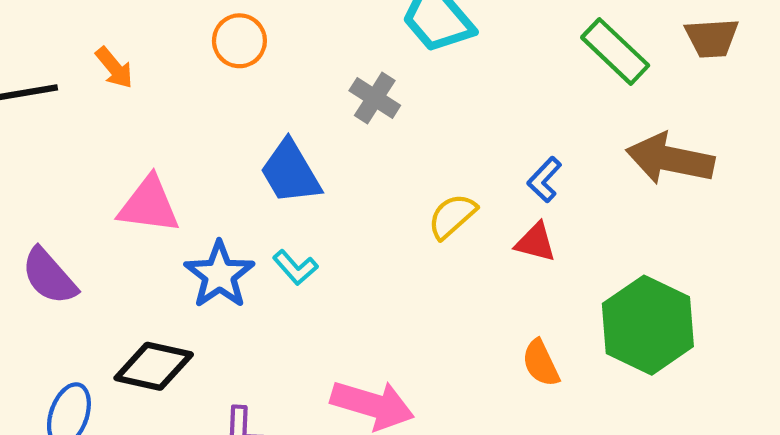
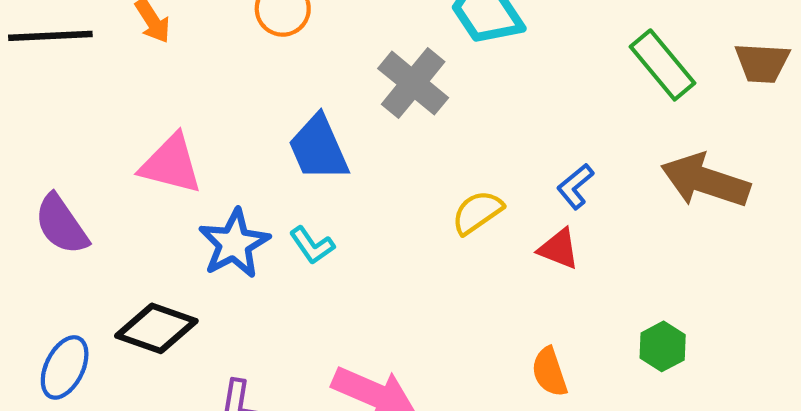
gray cross: (375, 98) -> (413, 83), size x1.4
green hexagon: (648, 325) -> (663, 346), size x0.5

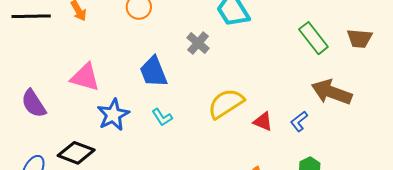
gray cross: (413, 83) -> (198, 43), size x0.7
blue L-shape: (575, 186) -> (299, 121), moved
yellow semicircle: (477, 212) -> (226, 104), size x1.5
cyan L-shape: (312, 245) -> (162, 117), moved

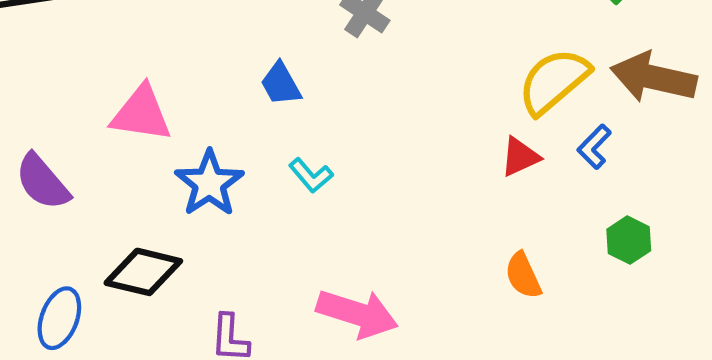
blue trapezoid: (153, 72) -> (281, 84), size x0.7
yellow semicircle: (226, 104) -> (554, 81), moved
red triangle: (263, 122) -> (520, 157), turned -40

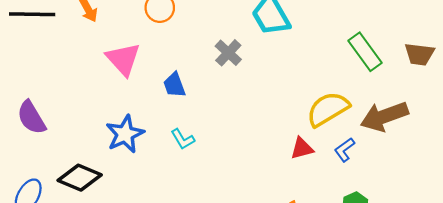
brown arrow: (653, 78) -> (384, 116), turned -42
pink triangle: (141, 114) -> (123, 59), moved, turned 30

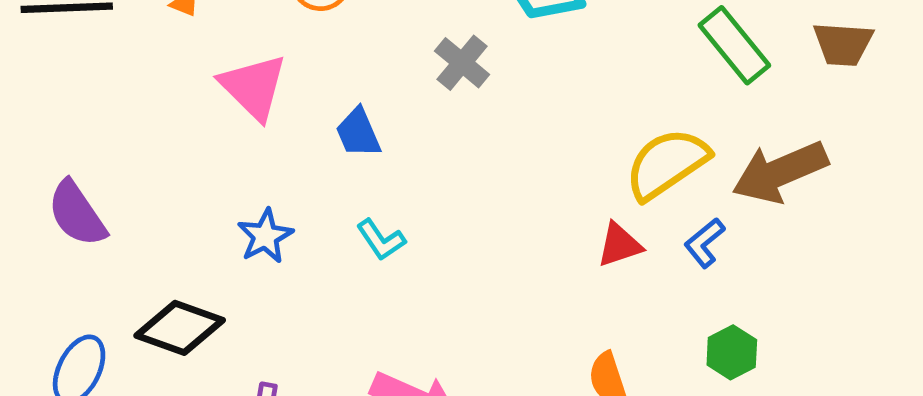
blue star: (125, 134) -> (265, 236), size x0.7

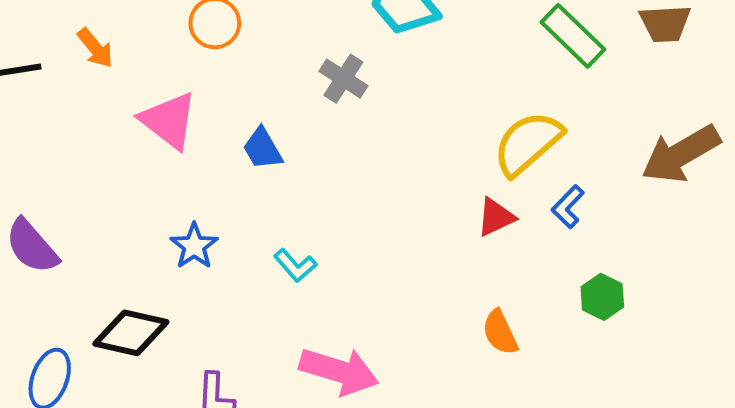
brown arrow: (780, 172) -> (681, 154), moved
cyan L-shape: (381, 240) -> (295, 265), moved

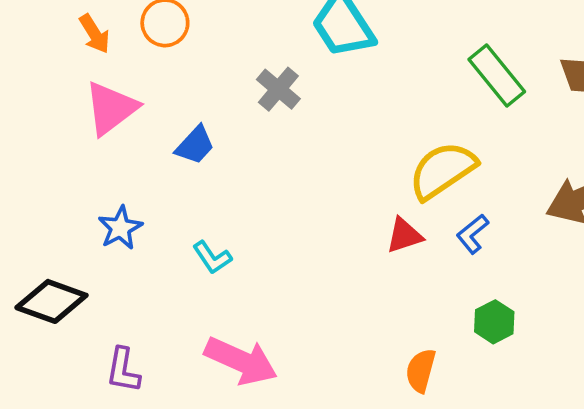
orange arrow: (95, 48) -> (94, 34), moved
pink triangle: (169, 121) -> (111, 108), turned 38
blue trapezoid: (262, 149) -> (195, 145), turned -114
orange semicircle: (500, 332) -> (421, 371), moved, turned 33

